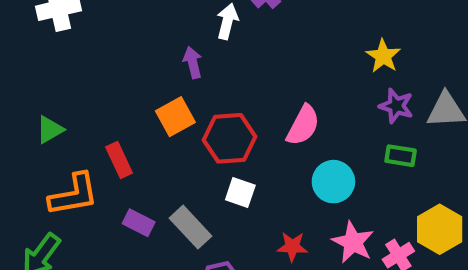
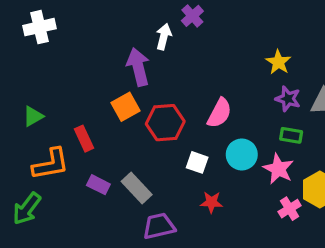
purple arrow: (193, 63) -> (138, 67), size x1.6
white square: (240, 192) -> (197, 162), moved
pink star: (353, 242) -> (278, 169), moved

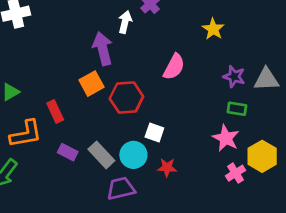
yellow star: (278, 62) -> (213, 29), moved
pink semicircle: (219, 113) -> (174, 67), moved
cyan circle: (242, 154) -> (133, 155), moved

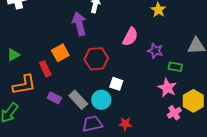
purple star: (234, 77) -> (155, 51), moved
orange square: (91, 84) -> (60, 53), moved
red star: (167, 167) -> (125, 124), moved

